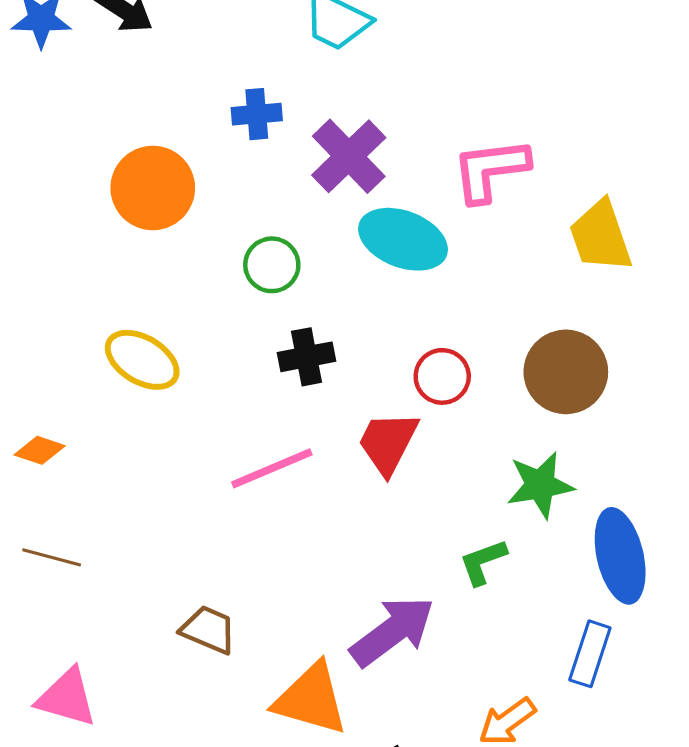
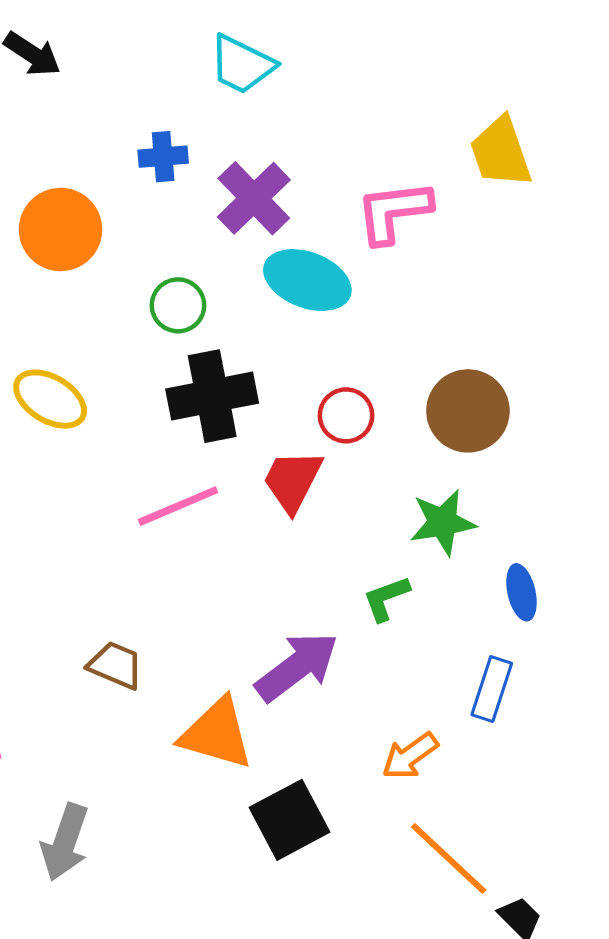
yellow trapezoid: (601, 236) -> (501, 152), moved
black cross: (307, 357) -> (212, 396), size x1.6
blue ellipse: (620, 556) -> (521, 592), size x0.6

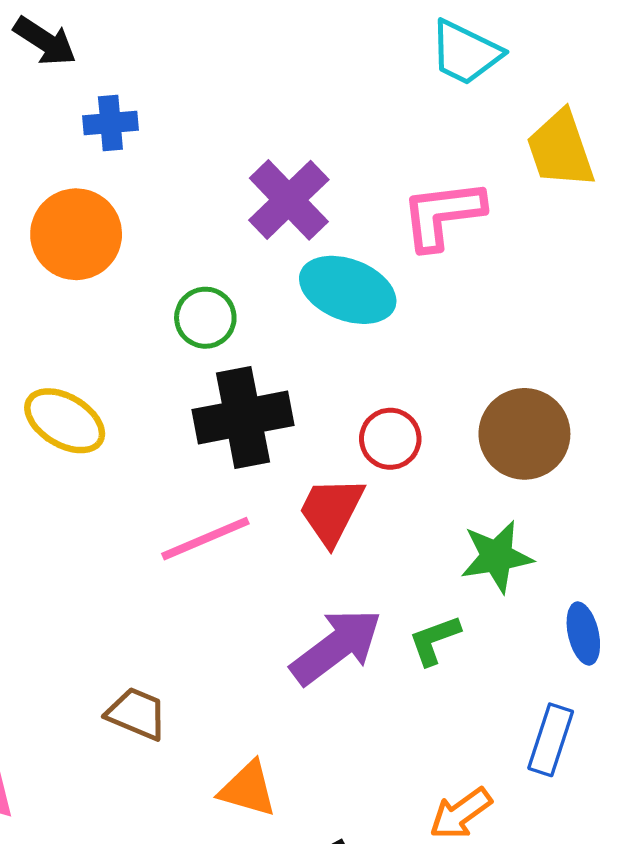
cyan trapezoid: (242, 64) -> (466, 53), moved
blue cross: (163, 157) -> (110, 123), moved
purple arrow: (297, 667) -> (336, 647), moved
orange triangle: (217, 734) -> (248, 789), size x0.7

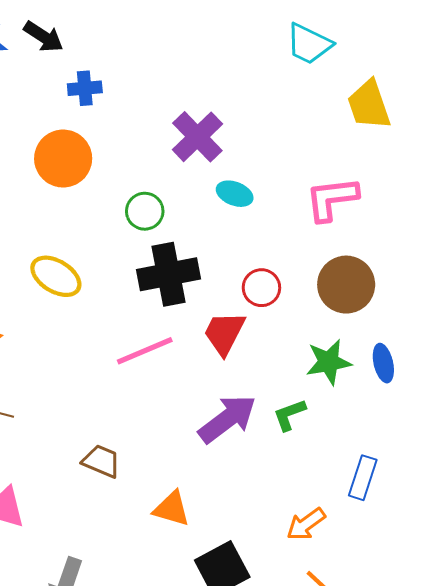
pink L-shape: (443, 215) -> (332, 199), moved
cyan ellipse: (348, 290) -> (235, 194), size x0.6
blue ellipse: (583, 633) -> (383, 363), moved

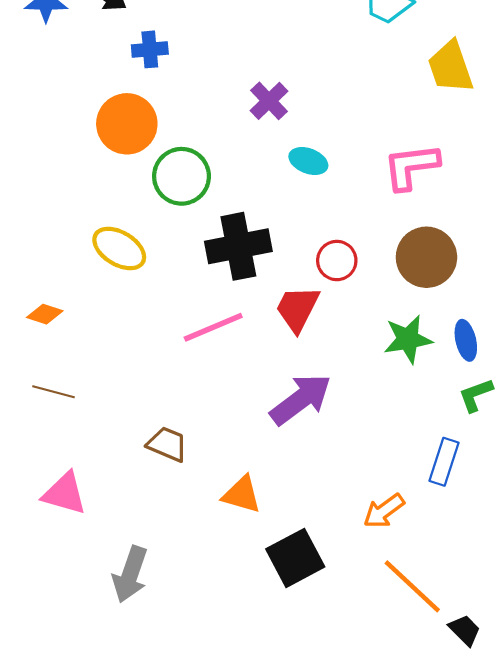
purple cross: (197, 137) -> (269, 101), size x0.7
green circle: (145, 211) -> (182, 176), moved, size x1.4
green L-shape: (289, 415) -> (476, 395), moved

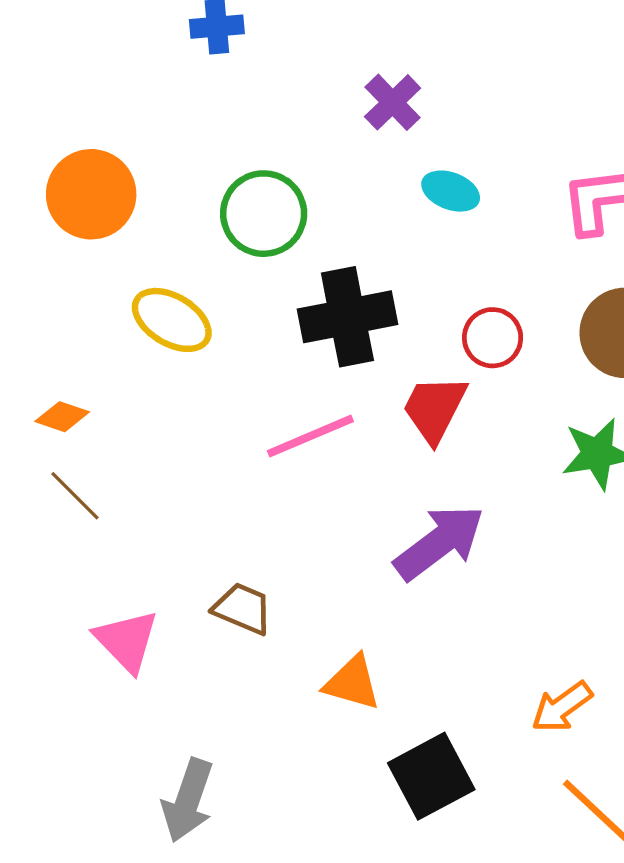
orange circle: (127, 124) -> (91, 194), moved
brown line: (54, 392) -> (75, 496), moved, turned 30
pink triangle: (65, 493) -> (127, 641), moved, turned 30

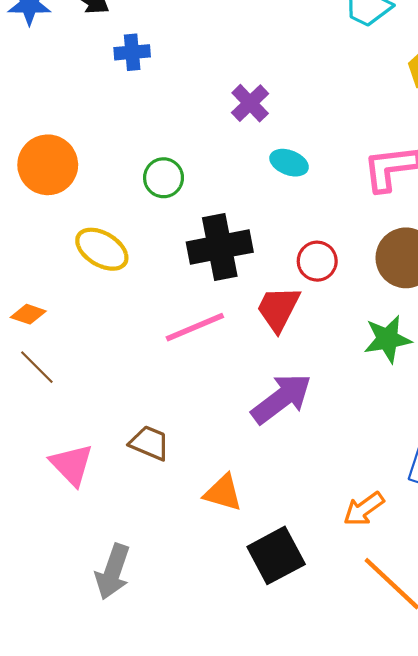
green circle: (264, 214) -> (164, 178), size x0.7

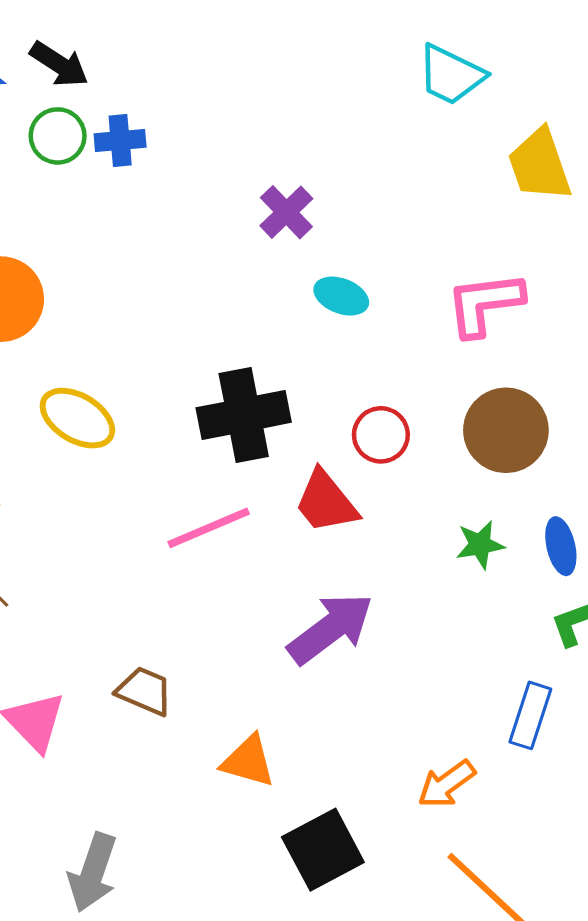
green circle: (164, 178) -> (58, 136), moved
red trapezoid: (278, 309) -> (326, 502), turned -66
green star: (388, 339) -> (480, 545), size x0.7

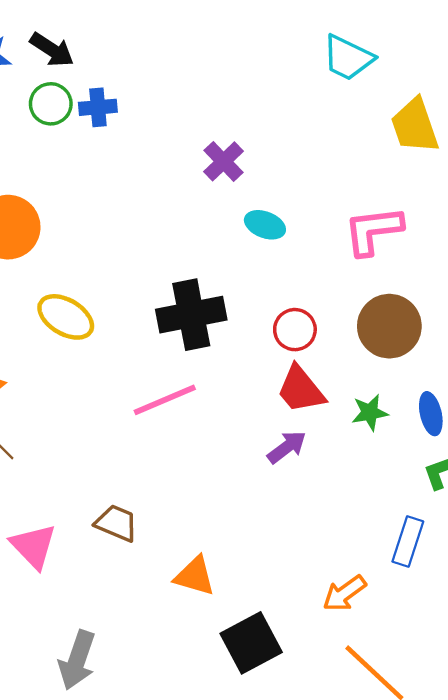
red trapezoid: (326, 502) -> (301, 389), moved
purple arrow: (331, 629) -> (287, 447), moved, size x0.6

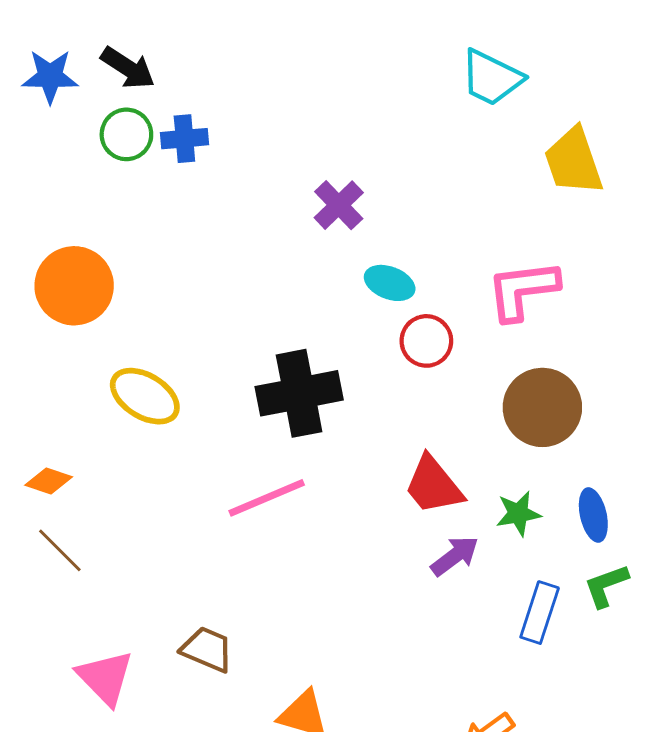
red circle: (295, 330) -> (426, 341), moved
purple arrow: (287, 447) -> (455, 556), moved
blue rectangle: (408, 542) -> (540, 613), moved

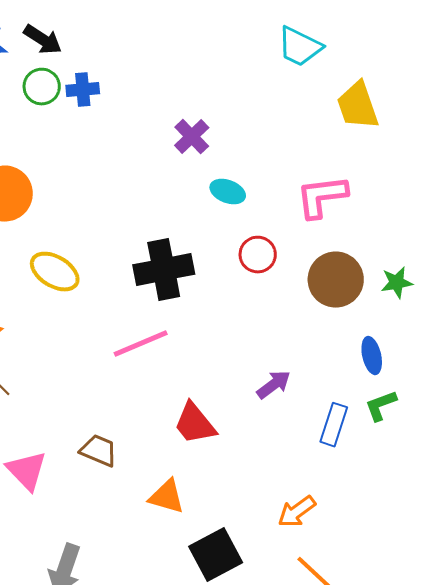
red circle: (426, 341) -> (258, 255), moved
red trapezoid: (433, 485) -> (195, 424), moved
green star: (518, 514) -> (397, 283), moved

